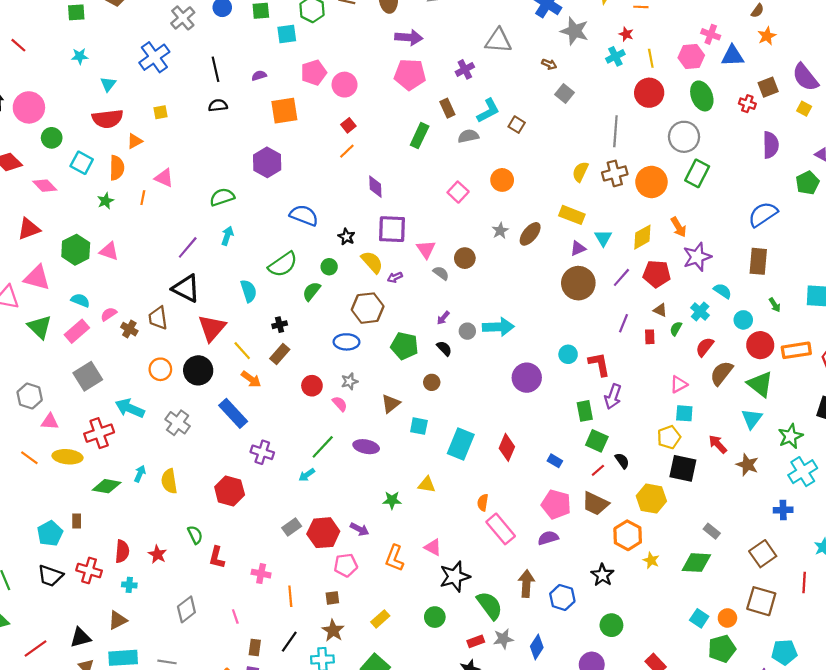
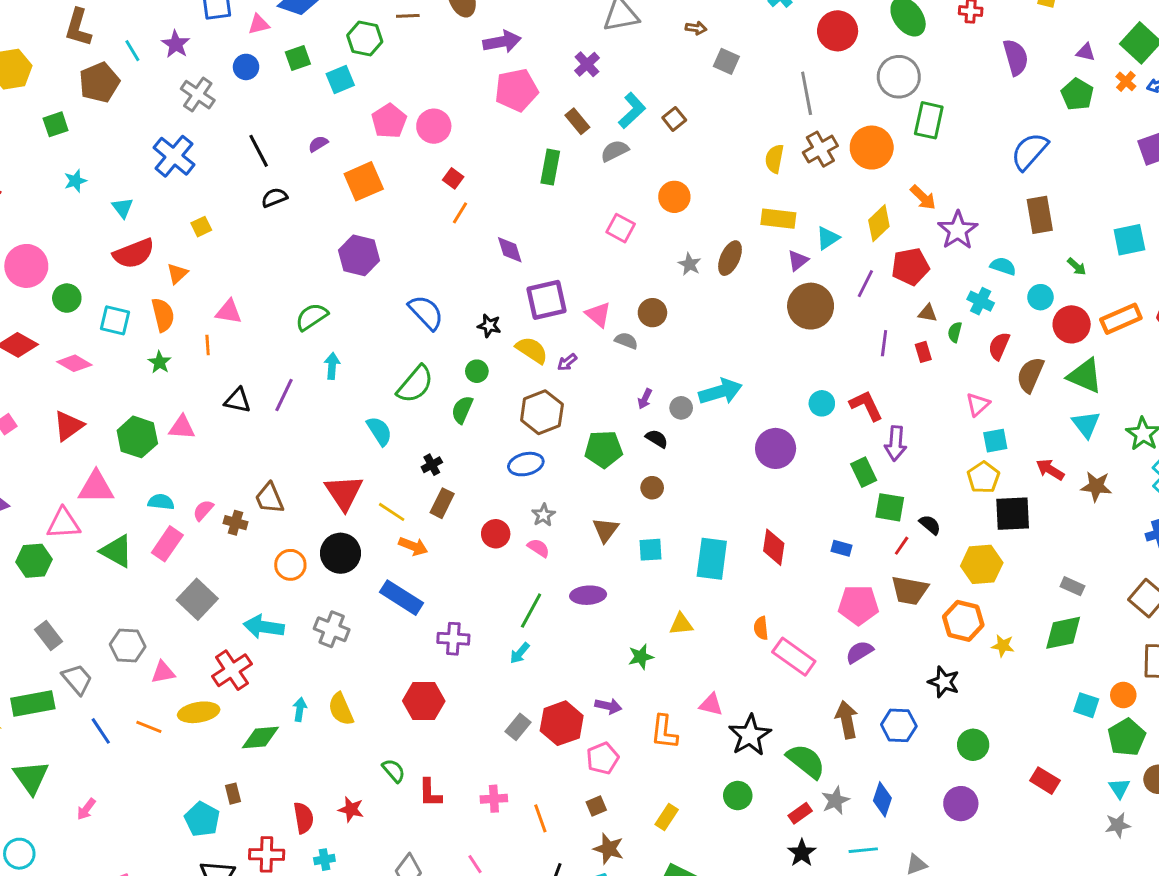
brown square: (517, 125) -> (674, 119), turned 35
blue semicircle: (304, 215) -> (426, 312), turned 40
cyan triangle: (603, 238) -> (828, 238), turned 42
black triangle: (186, 288) -> (238, 400), moved, size x0.7

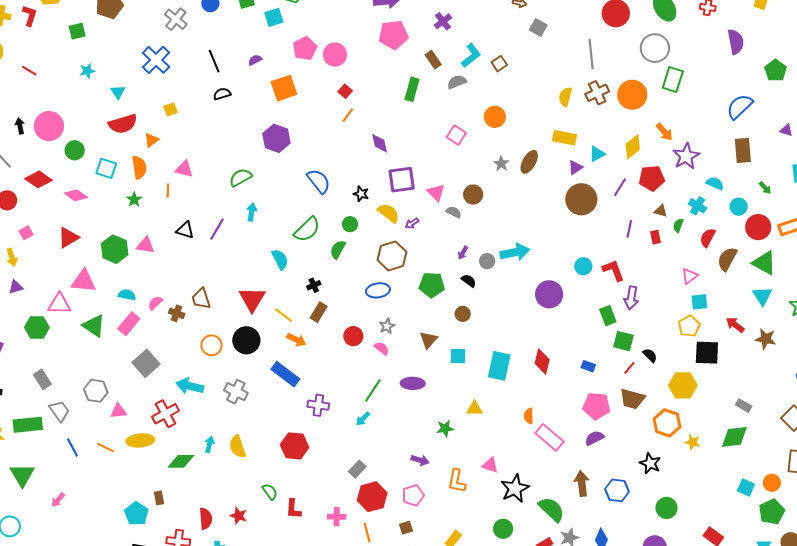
purple triangle: (1086, 52) -> (786, 130), moved
red hexagon: (562, 723) -> (372, 497), moved

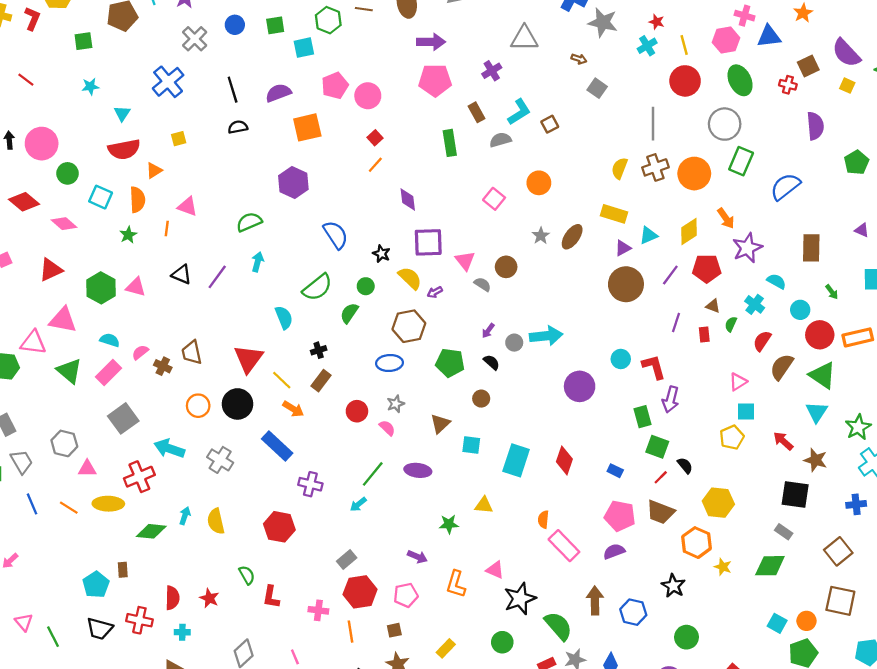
purple semicircle: (255, 60) -> (278, 93), size x1.6
green rectangle: (412, 89) -> (450, 143), turned -30
blue semicircle: (740, 107) -> (785, 187), moved
black square: (707, 353) -> (795, 495), moved

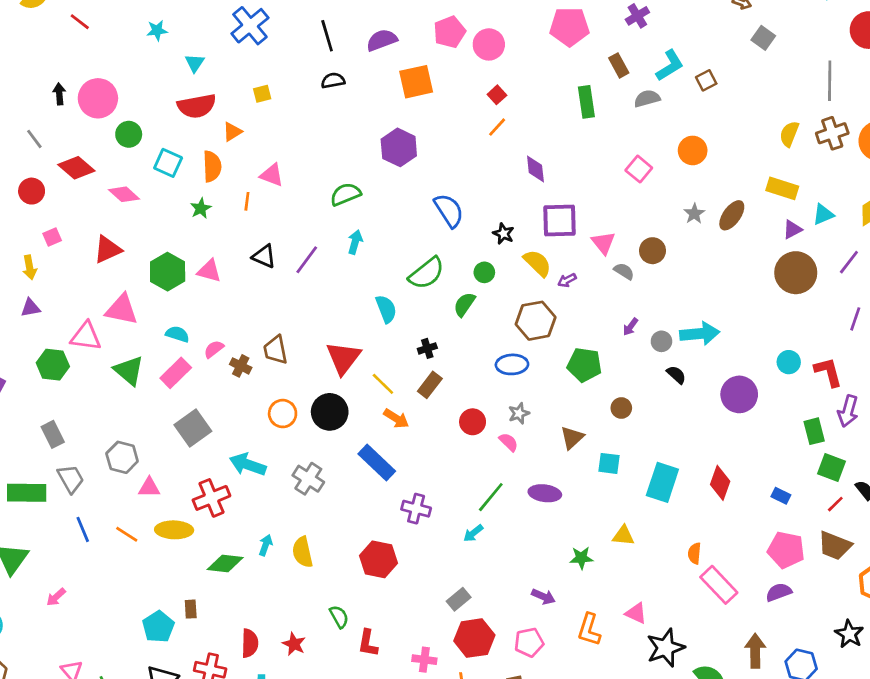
black semicircle: (492, 362) -> (676, 375), moved

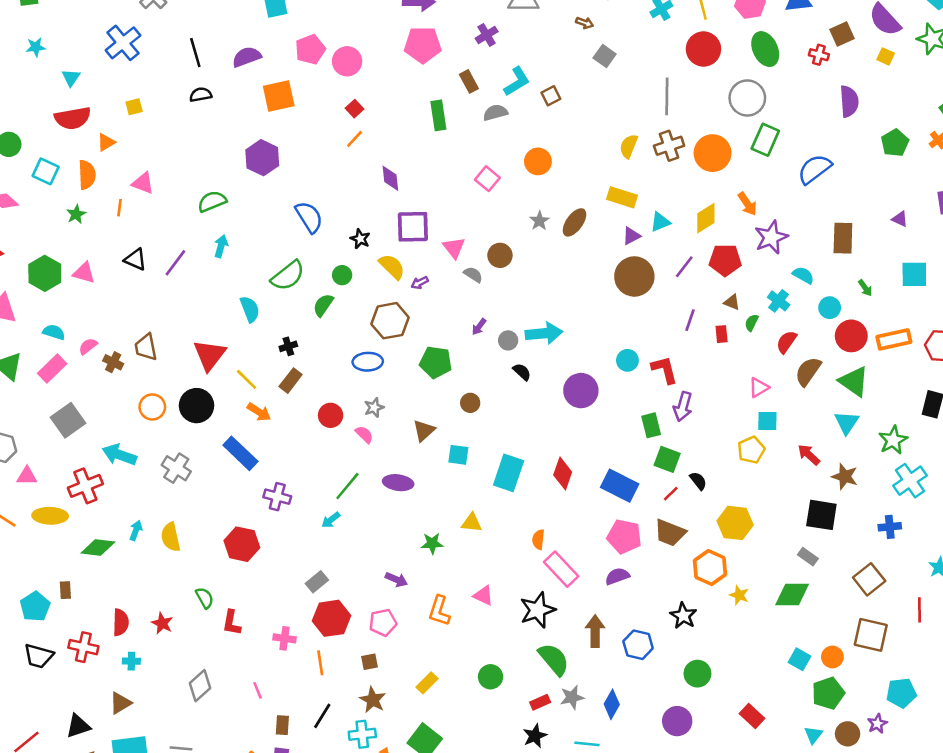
blue rectangle: (781, 496) -> (620, 486), size x2.0
black star: (666, 648) -> (538, 610), moved

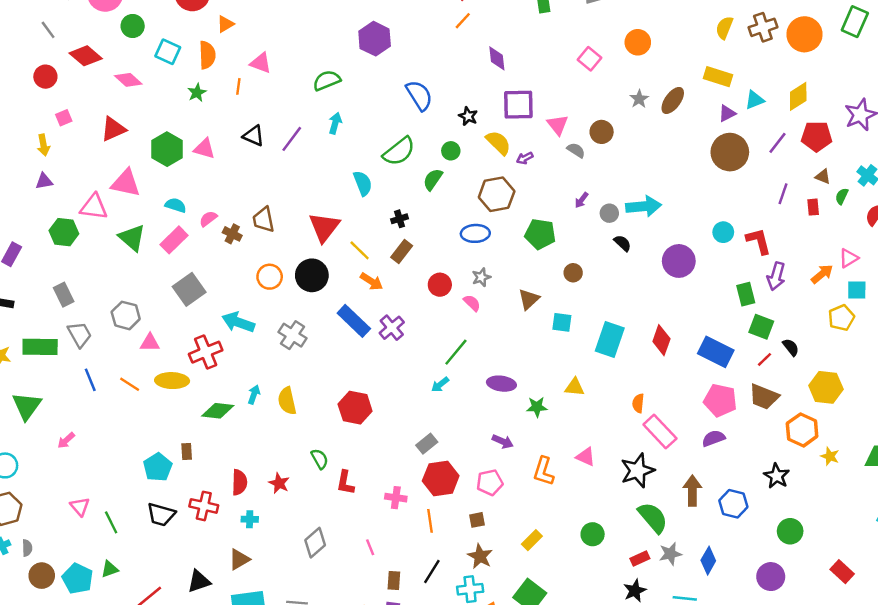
orange arrow: (747, 204) -> (822, 274), moved, turned -95
purple ellipse: (398, 483) -> (501, 384), moved
purple cross: (277, 497) -> (392, 328), moved, turned 35

